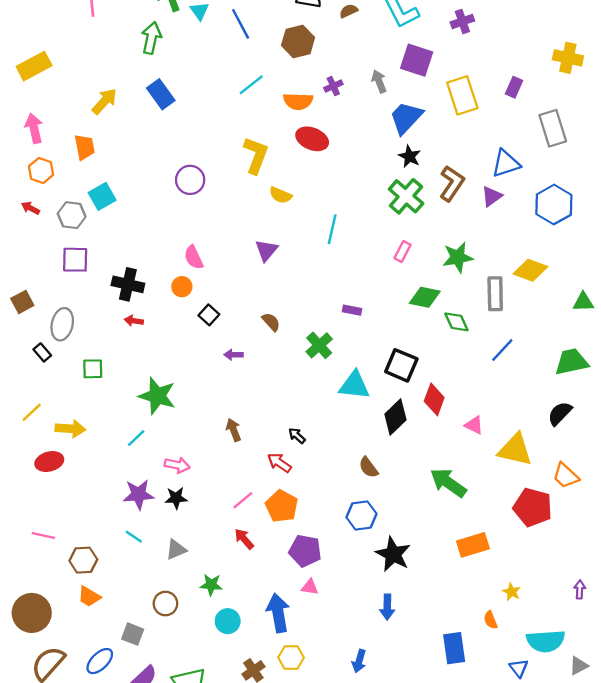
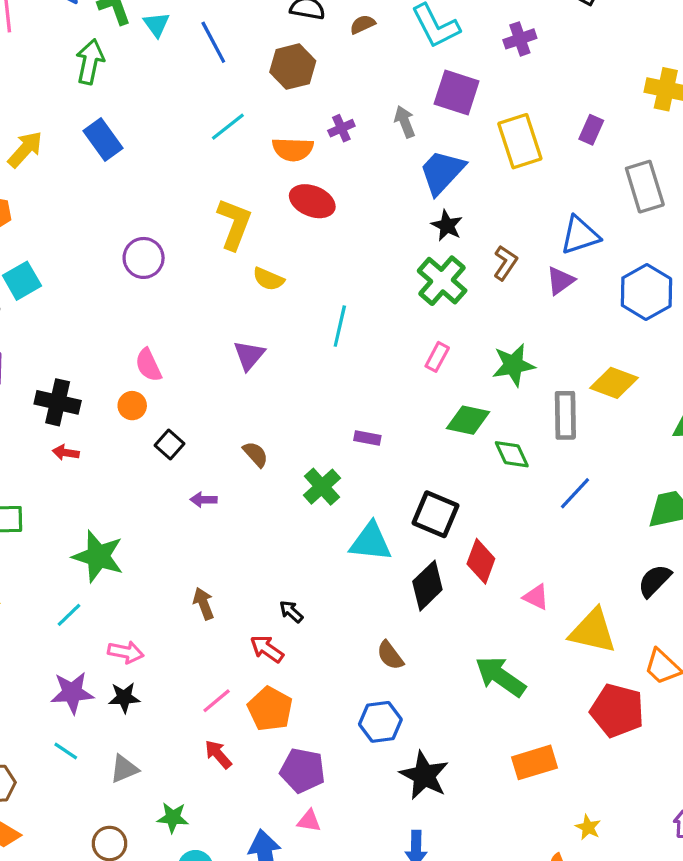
brown L-shape: (452, 183) -> (505, 263), size x0.7

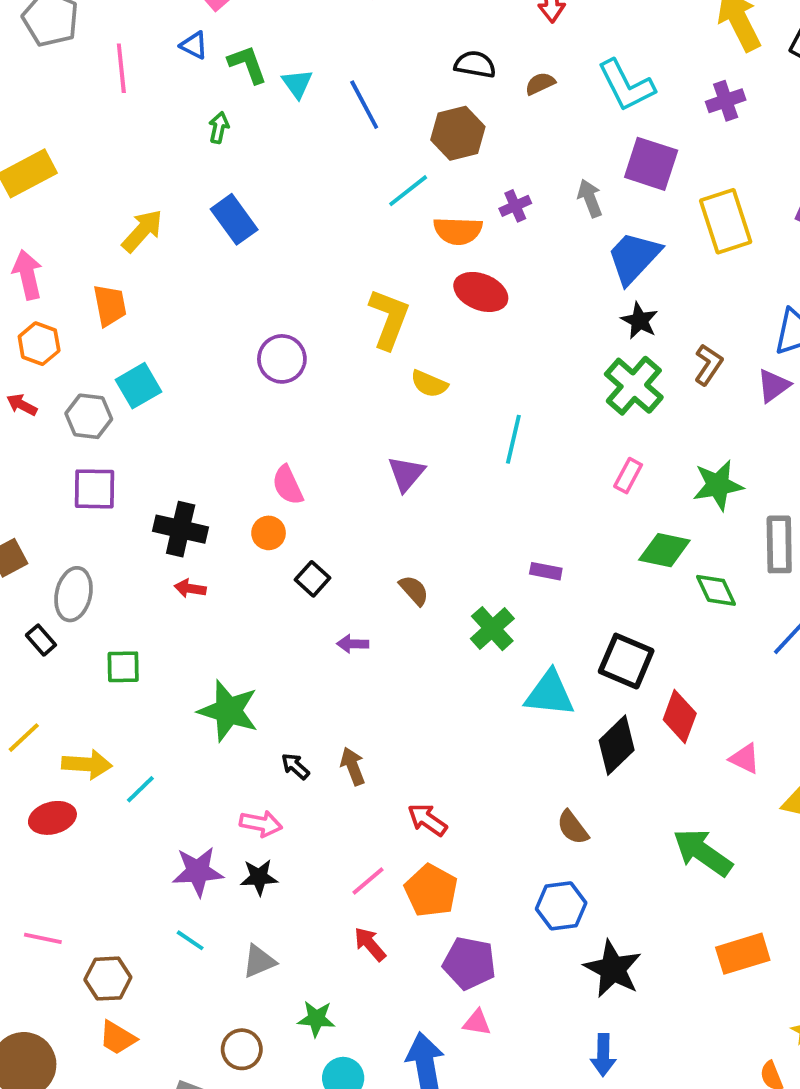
green arrow: (90, 62) -> (219, 128), size x0.6
cyan line: (228, 127) -> (408, 191), moved
black arrow: (291, 612) -> (295, 766), moved
cyan line: (69, 615) -> (140, 789), moved

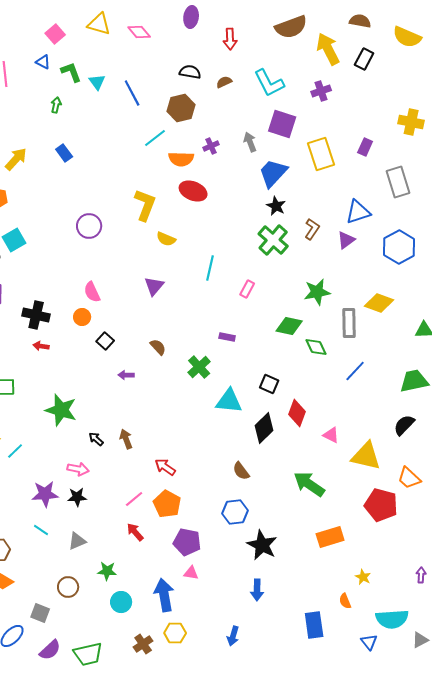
blue rectangle: (234, 219) -> (64, 153), size x0.7
pink rectangle: (628, 476) -> (247, 289), moved
black square: (626, 661) -> (269, 384), size x0.7

